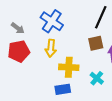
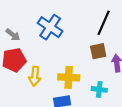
yellow arrow: (51, 48) -> (35, 76), moved
cyan cross: (97, 78) -> (99, 89), turned -32

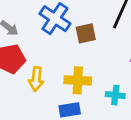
brown square: (98, 51) -> (86, 33), moved

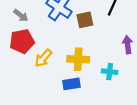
yellow arrow: (36, 79) -> (43, 58), turned 36

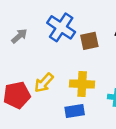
gray arrow: (21, 15) -> (19, 36), turned -80
red pentagon: (22, 41) -> (17, 95), moved

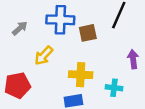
blue cross: (61, 27) -> (60, 20), turned -32
yellow arrow: (44, 83) -> (44, 56), moved

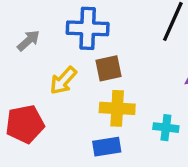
brown square: (88, 33) -> (108, 68), moved

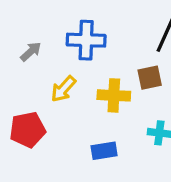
brown square: (108, 68) -> (150, 78), moved
yellow cross: (117, 108) -> (114, 95), moved

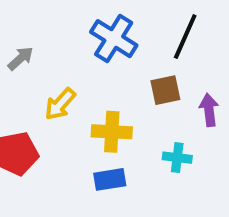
blue cross: (86, 40) -> (114, 39), moved, turned 30
yellow cross: (114, 95) -> (112, 132), moved

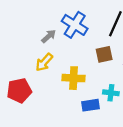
gray arrow: (20, 58) -> (49, 36), moved
blue rectangle: (110, 179) -> (91, 105), moved

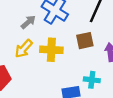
yellow cross: (74, 78) -> (51, 50), moved

